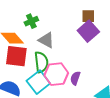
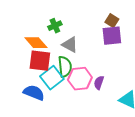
brown square: (88, 16) -> (112, 21), turned 32
purple square: (88, 31) -> (112, 36), turned 35
cyan square: (38, 82) -> (52, 78), moved

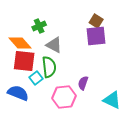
cyan square: (52, 78) -> (36, 78), size x0.6
pink hexagon: (80, 79) -> (64, 97), moved

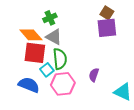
gray triangle: (54, 45) -> (54, 37), moved
pink hexagon: (64, 97) -> (63, 84), moved

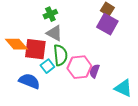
purple square: (107, 28) -> (107, 24), turned 35
orange diamond: (31, 35) -> (16, 44), moved
pink hexagon: (63, 84) -> (79, 67), moved

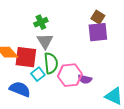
purple square: (107, 24) -> (98, 32), turned -35
gray triangle: (54, 33) -> (45, 41), turned 30
purple semicircle: (94, 71) -> (85, 79), turned -96

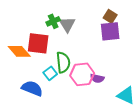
gray triangle: (45, 41) -> (67, 24), moved
red square: (26, 57) -> (38, 43), moved

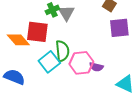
purple square: (110, 31) -> (119, 28), moved
cyan square: (50, 73) -> (49, 62), size x1.5
blue semicircle: (32, 88) -> (14, 77), moved

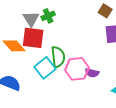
gray triangle: (66, 13) -> (31, 19), moved

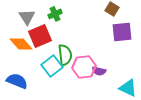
gray triangle: (31, 19) -> (27, 17), moved
red square: (33, 38) -> (40, 36), turned -30

